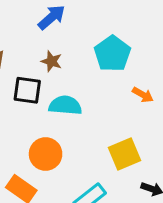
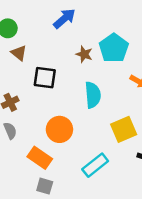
brown star: (52, 61) -> (84, 54), moved
cyan semicircle: (65, 105) -> (93, 95), moved, turned 80

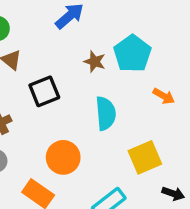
black square: (45, 78) -> (44, 91), turned -30

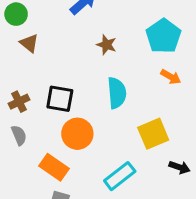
cyan pentagon: (132, 54) -> (163, 36), moved
black square: (44, 91) -> (60, 99), moved, turned 32

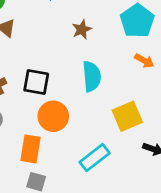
brown star: (107, 45) -> (82, 29), turned 30
orange rectangle: (54, 167) -> (30, 149), turned 64

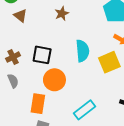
brown star: (82, 29) -> (62, 14), moved
yellow square: (127, 116) -> (109, 62), moved

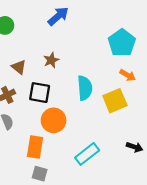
brown star: (62, 14) -> (51, 60), moved
brown triangle: (20, 16) -> (19, 67), moved

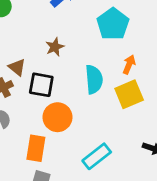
cyan pentagon: (122, 43) -> (113, 24), moved
brown triangle: (19, 67) -> (17, 67), moved
orange arrow: (128, 75) -> (129, 65), moved, turned -98

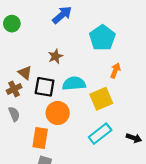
cyan semicircle: (94, 79) -> (74, 84), moved, turned -90
yellow square: (129, 94) -> (101, 99), moved
cyan rectangle: (97, 156) -> (100, 134), moved

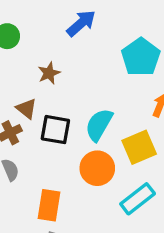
brown star: (55, 56) -> (49, 73), moved
cyan semicircle: (74, 84) -> (99, 125), turned -55
orange circle: (58, 113) -> (97, 168), moved

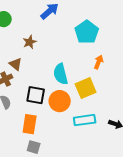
cyan semicircle: (99, 125) -> (61, 74), turned -45
black square: (55, 130) -> (36, 95), moved
cyan rectangle: (138, 199) -> (85, 120), turned 30

